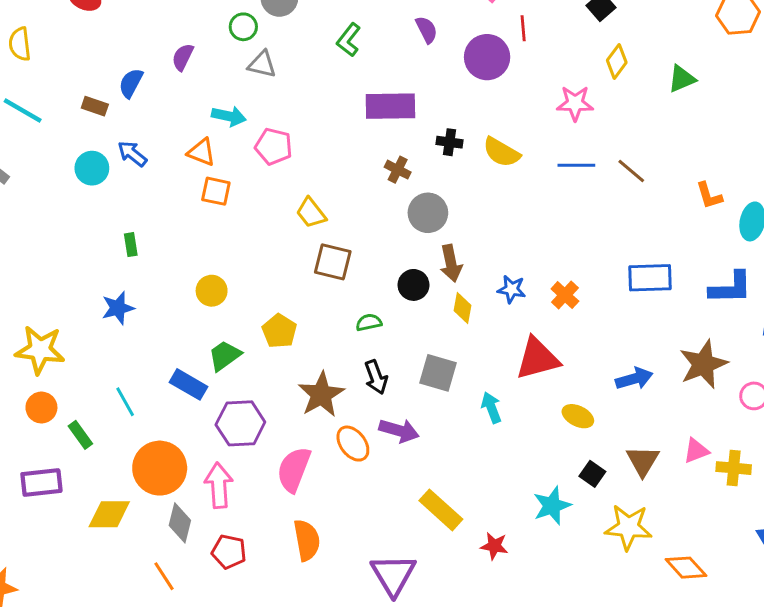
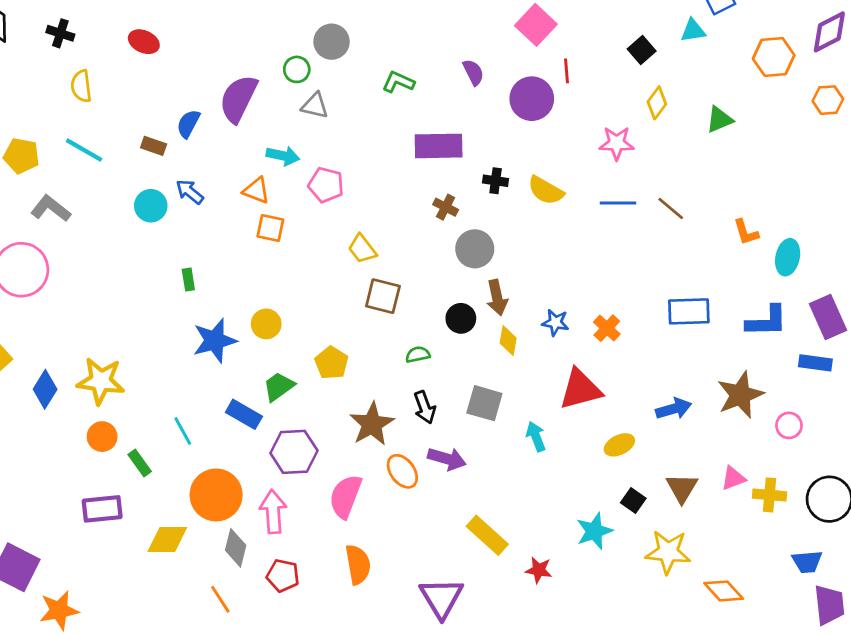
green L-shape: (349, 40) -> (398, 82), turned 76
purple semicircle: (183, 57) -> (238, 99), size x1.8
blue star: (118, 308) -> (215, 341), moved, size x1.4
yellow ellipse: (578, 416) -> (619, 445), turned -52

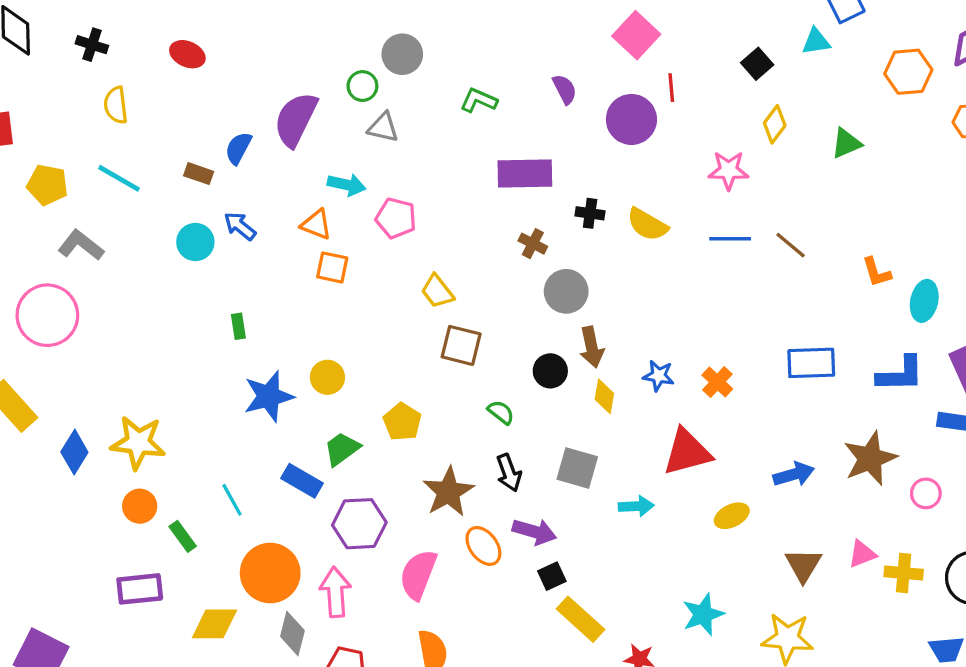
green semicircle: (418, 355) -> (501, 412), turned 50
cyan arrow: (536, 437) -> (636, 506), turned 108
black square: (633, 501) -> (552, 576), moved, turned 30

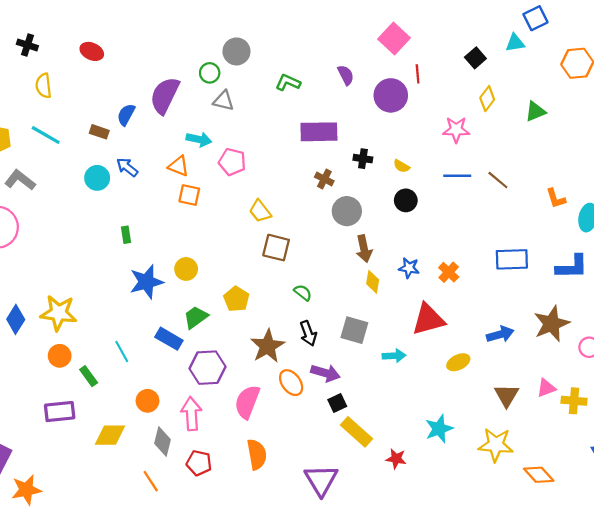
yellow semicircle: (647, 224) -> (401, 166), size x0.6
black circle: (550, 371) -> (406, 200), moved
orange circle: (270, 573) -> (147, 401), size x0.6

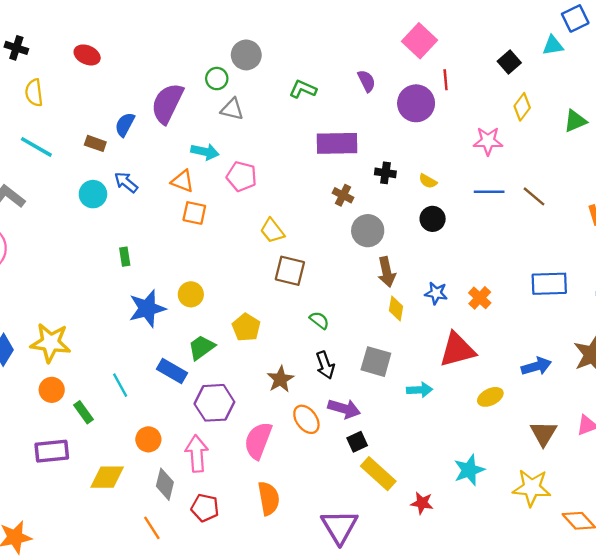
brown star: (268, 346) -> (280, 379), size x0.7

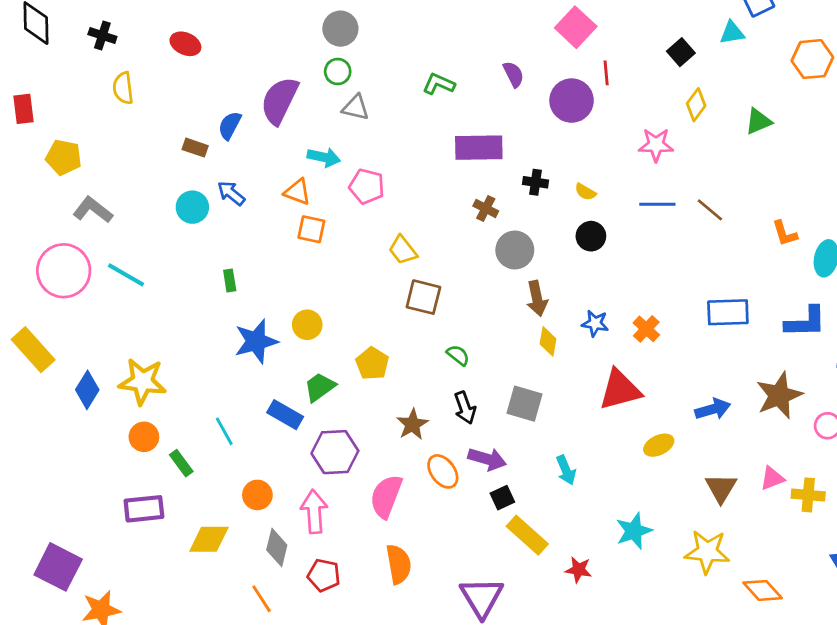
gray circle: (246, 55) -> (340, 29), moved
cyan line: (36, 147) -> (126, 275), moved
cyan arrow: (420, 390) -> (566, 470), moved, turned 70

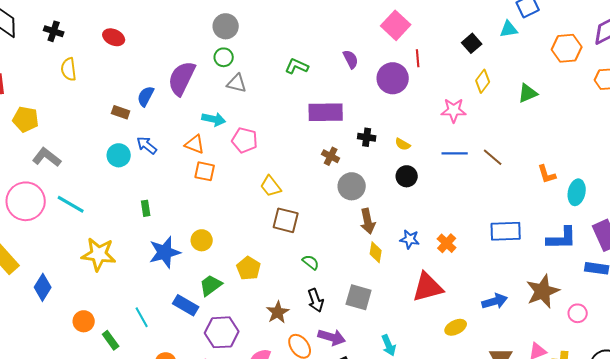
yellow star: (143, 381) -> (99, 254), moved

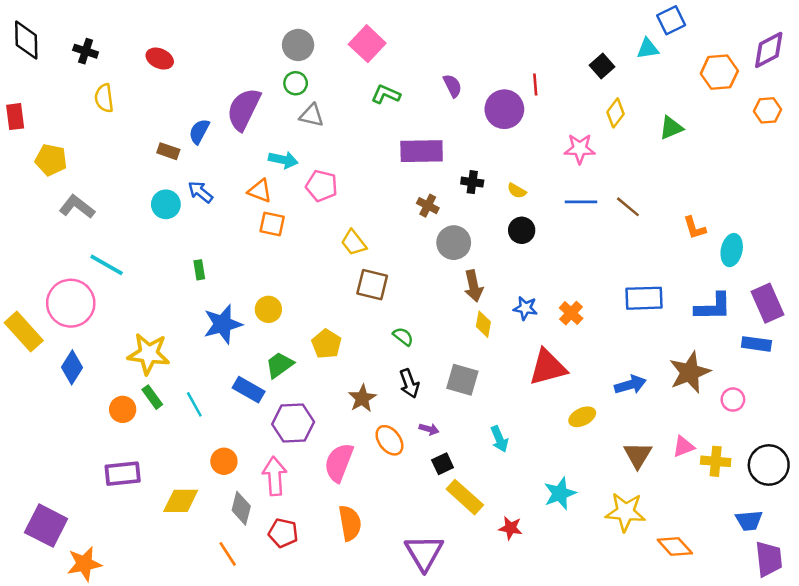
pink square: (396, 25) -> (367, 44), moved
pink circle: (26, 201) -> (71, 303), moved
yellow star: (99, 254) -> (149, 354), moved
purple arrow: (332, 337) -> (429, 429), size x0.6
green rectangle: (111, 340) -> (152, 397), moved

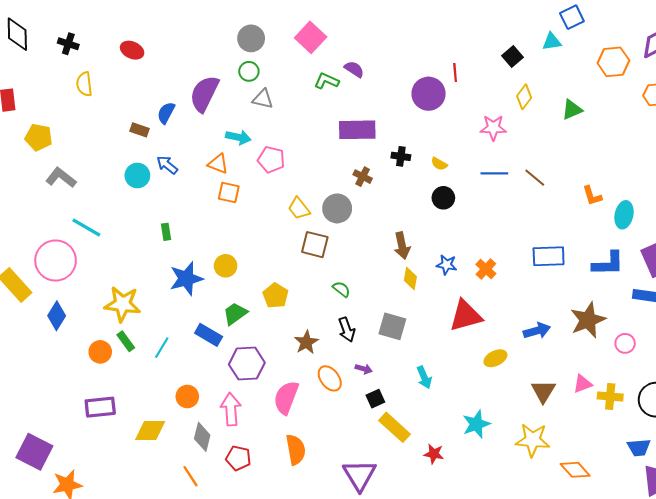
purple semicircle: (452, 86) -> (354, 69), moved, turned -30
gray circle: (454, 243) -> (337, 208), moved
cyan line: (194, 404) -> (162, 348), turned 60

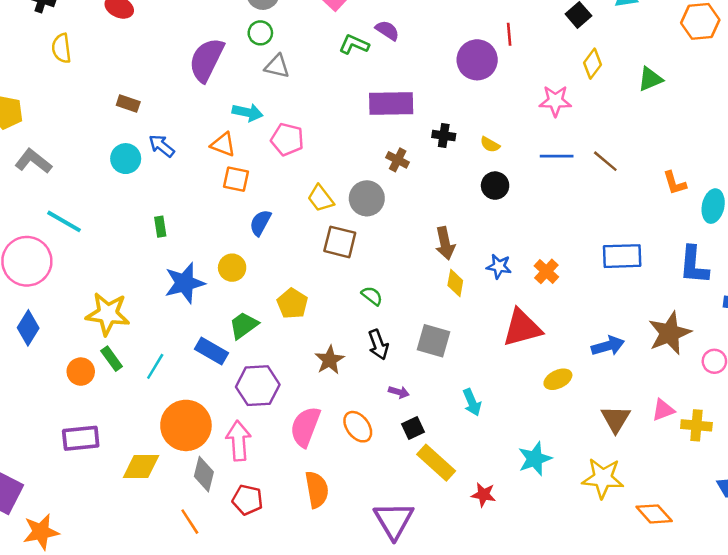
blue semicircle: (166, 113) -> (260, 223), moved
blue L-shape: (608, 264) -> (694, 265), turned 96
orange ellipse: (330, 378) -> (358, 427), moved
orange circle: (187, 396) -> (186, 425), size x1.8

